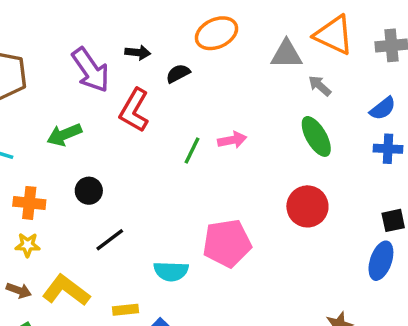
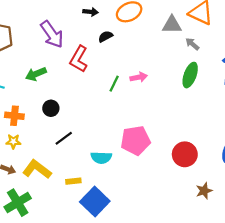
black arrow: (138, 52) -> (91, 12), moved
green ellipse: (316, 136) -> (190, 75), turned 50
red circle: (307, 206) -> (185, 154), moved

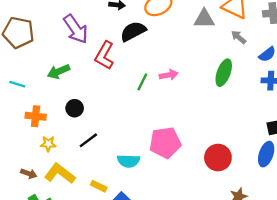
black semicircle: (106, 36) -> (133, 31), size x1.6
gray arrow: (192, 44) -> (239, 37), moved
yellow star: (13, 141) -> (48, 144), moved
yellow rectangle: (73, 181) -> (99, 186), turned 32

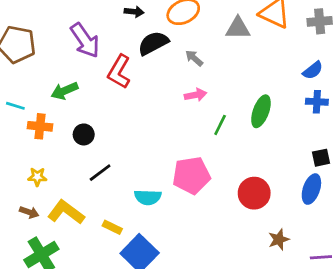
gray arrow: (239, 37) -> (194, 58), moved
green ellipse: (224, 73) -> (261, 111), moved
green line: (142, 82) -> (220, 125), moved
orange cross: (36, 116) -> (40, 126), moved
yellow star: (48, 144) -> (37, 177), moved

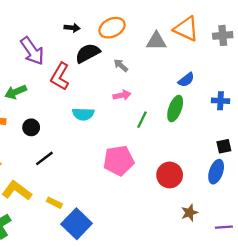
blue semicircle: (313, 70) -> (186, 80), moved
cyan semicircle: (148, 197) -> (83, 114), moved

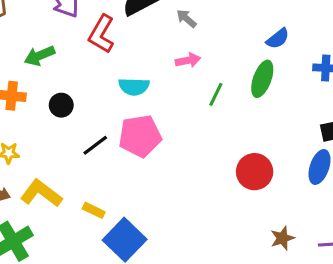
black line: (44, 158) -> (95, 145), moved
pink pentagon: (119, 161) -> (140, 136), moved
brown star: (190, 213) -> (282, 238), moved

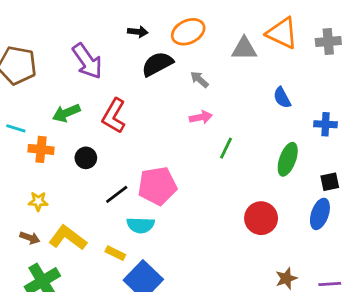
red L-shape: (101, 34) -> (114, 116), moved
blue semicircle: (278, 39) -> (282, 98), turned 100
green ellipse: (262, 79) -> (288, 159), moved
cyan semicircle: (134, 87) -> (141, 225), moved

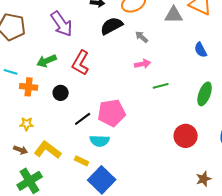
green line: (226, 148) -> (161, 86), turned 49

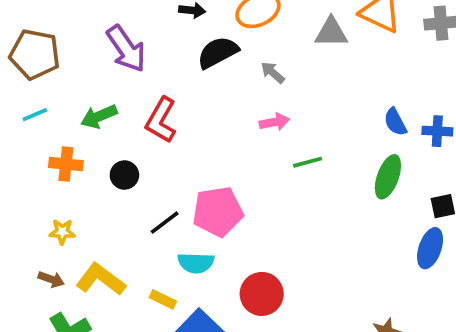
blue semicircle: (201, 50) -> (395, 122), moved
cyan line: (11, 72) -> (35, 115), moved, turned -40
red circle: (186, 136) -> (262, 294), moved

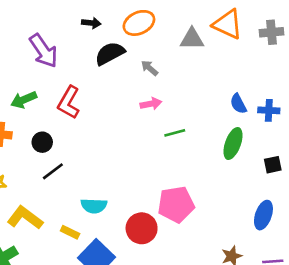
pink pentagon: (218, 212) -> (176, 204), moved
black line: (165, 223) -> (53, 171), moved
blue ellipse: (430, 248) -> (263, 215), moved

